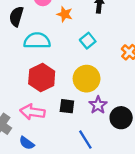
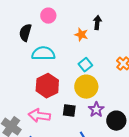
orange star: (65, 14) -> (81, 35), moved
cyan square: (88, 41) -> (85, 65), moved

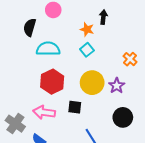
cyan square: (85, 65) -> (87, 50), moved
purple star: (96, 110) -> (117, 86), moved

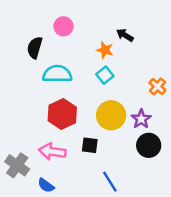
black arrow: (103, 17) -> (125, 35), turned -64
black circle: (123, 117) -> (149, 145), moved

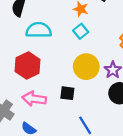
red hexagon: (62, 114) -> (28, 66), moved

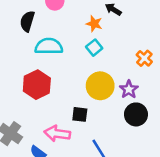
pink arrow: (34, 99) -> (57, 134), moved

